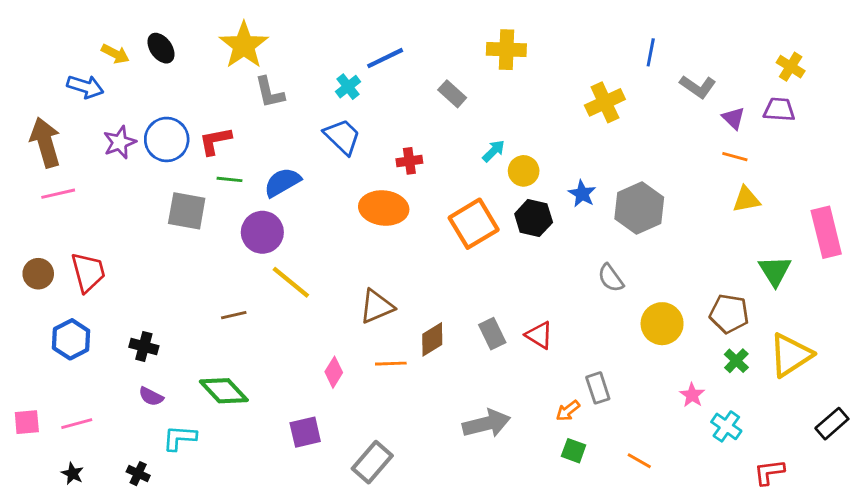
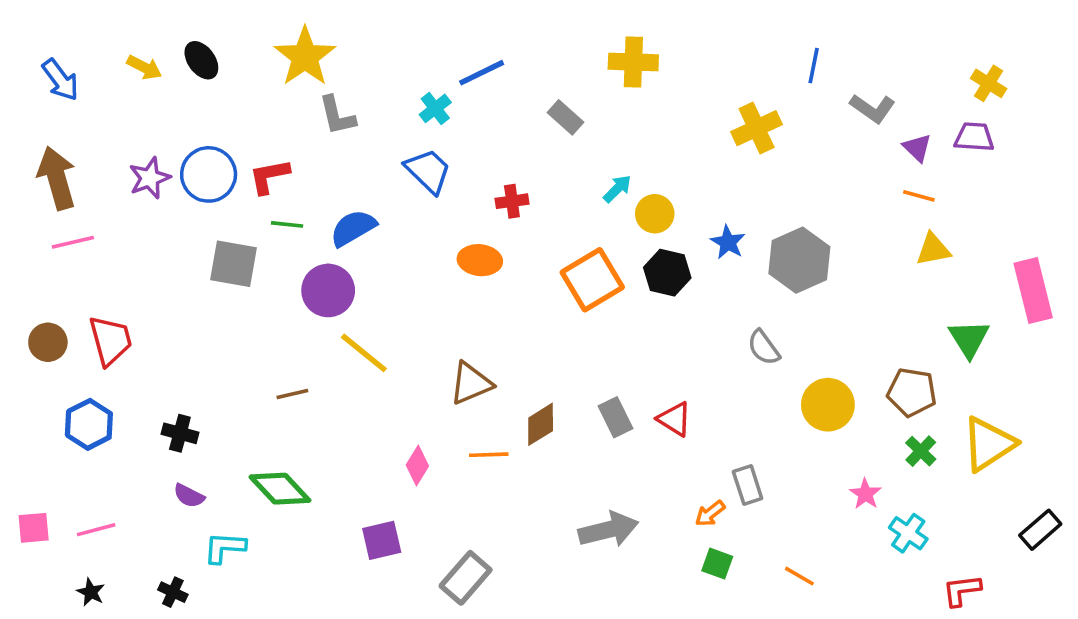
blue arrow: (85, 87) -> (60, 80), moved, turned 36
orange ellipse: (384, 208) -> (480, 260), size x0.7

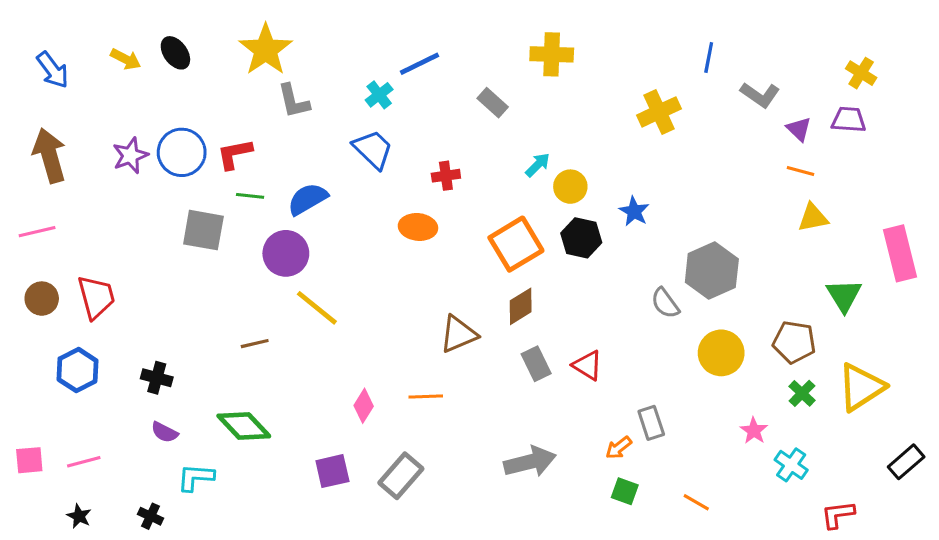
pink line: (73, 242) -> (37, 232), moved
gray hexagon: (799, 260) -> (712, 271), moved
brown triangle: (471, 383) -> (458, 334), moved
brown diamond: (541, 424) -> (521, 306), moved
gray rectangle: (466, 578) -> (401, 476), moved

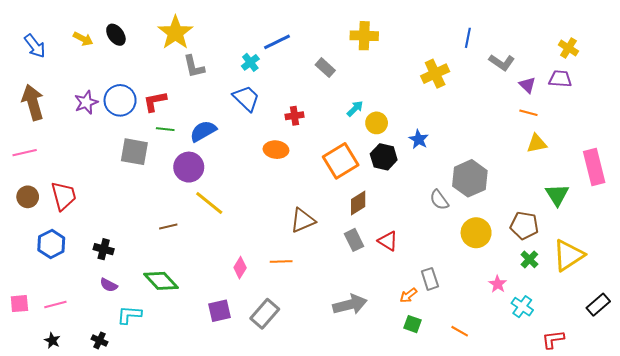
brown diamond: (521, 306) -> (358, 203), moved

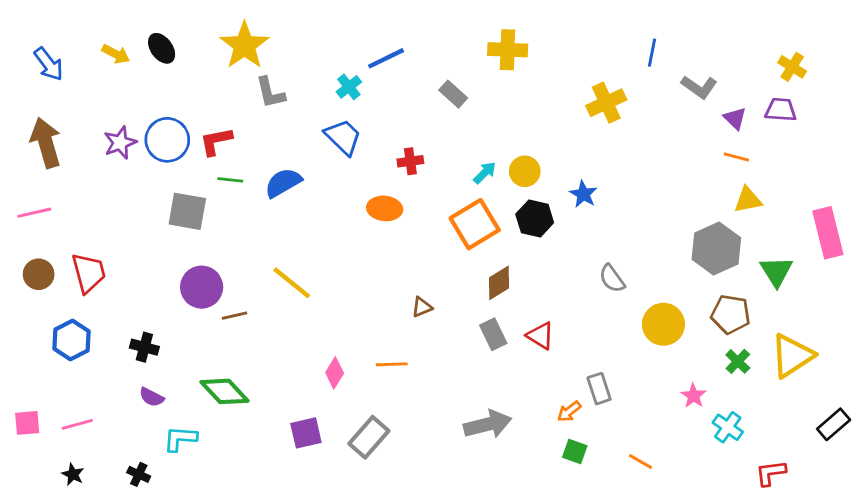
cyan arrow: (355, 109) -> (485, 173), moved
purple circle: (189, 167) -> (202, 287), moved
gray hexagon: (470, 178) -> (716, 248), moved
brown triangle: (303, 220) -> (422, 307), size x0.6

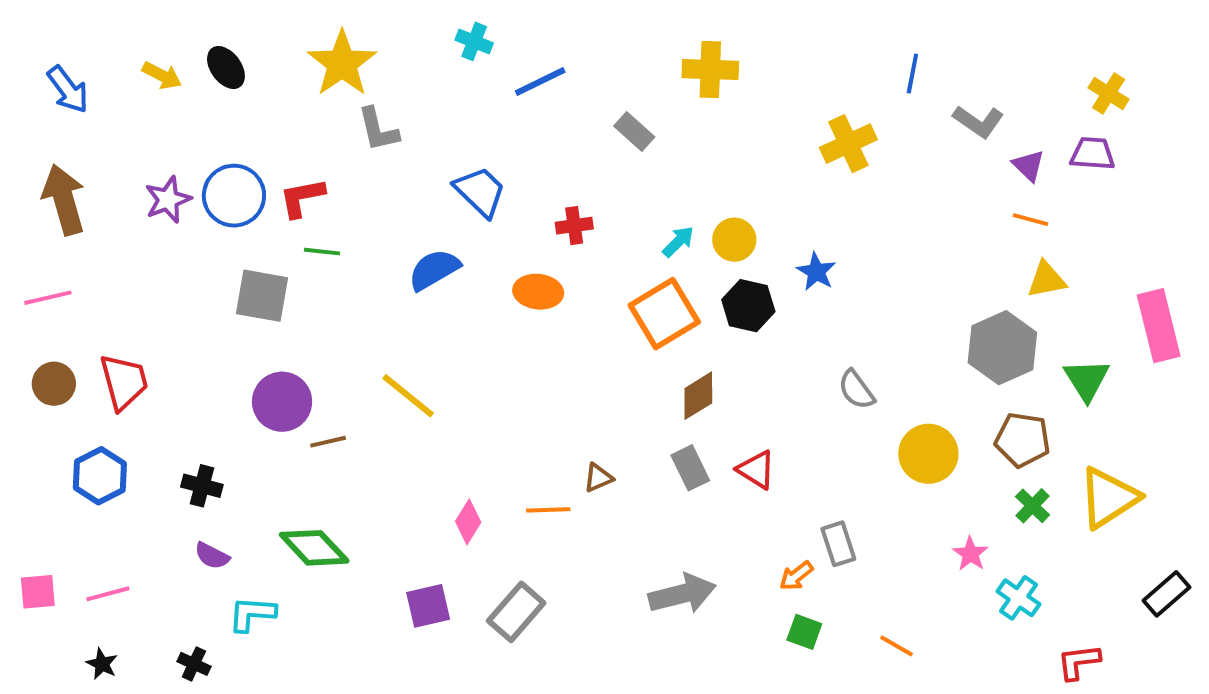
cyan cross: (349, 87) -> (474, 41), moved, turned -30
blue semicircle: (283, 183) -> (434, 270), moved
brown triangle: (422, 307) -> (598, 478), moved

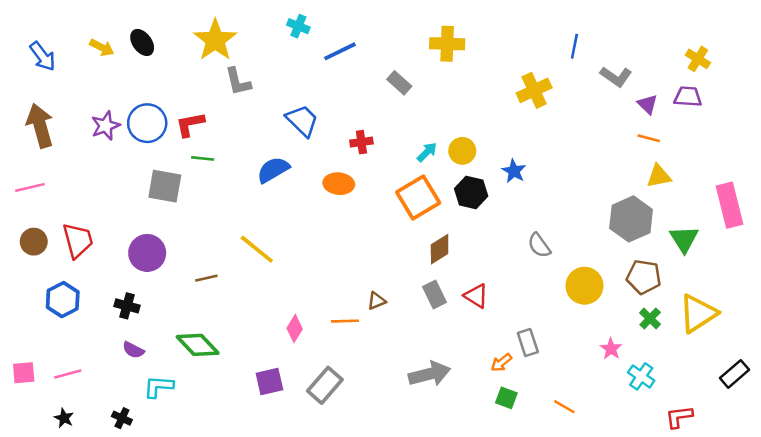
purple circle: (282, 402) -> (147, 253), moved

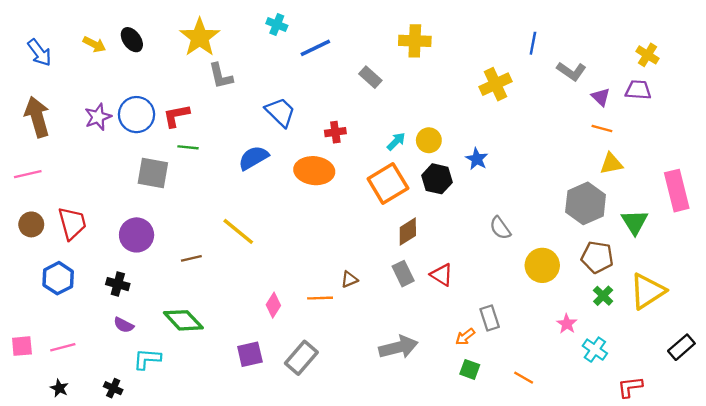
orange ellipse: (339, 184) -> (314, 171), size x1.4

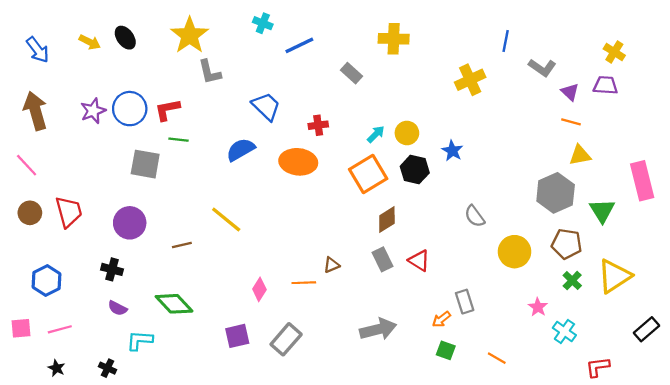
pink line: (28, 174) -> (27, 165), turned 60
blue hexagon: (58, 278) -> (47, 280), moved

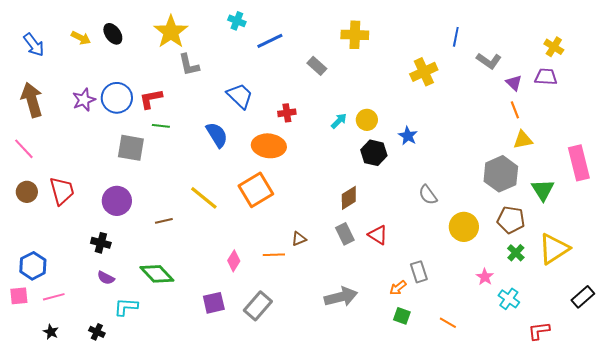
orange line: (571, 122) -> (515, 110), turned 54
blue semicircle: (241, 150) -> (217, 135), turned 88
orange square: (368, 174) -> (256, 190), moved
blue hexagon: (47, 280) -> (33, 266), moved

